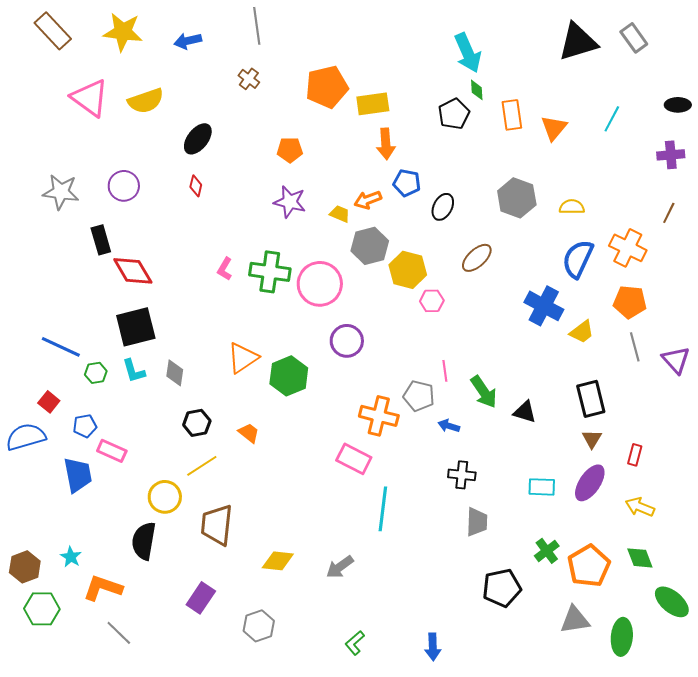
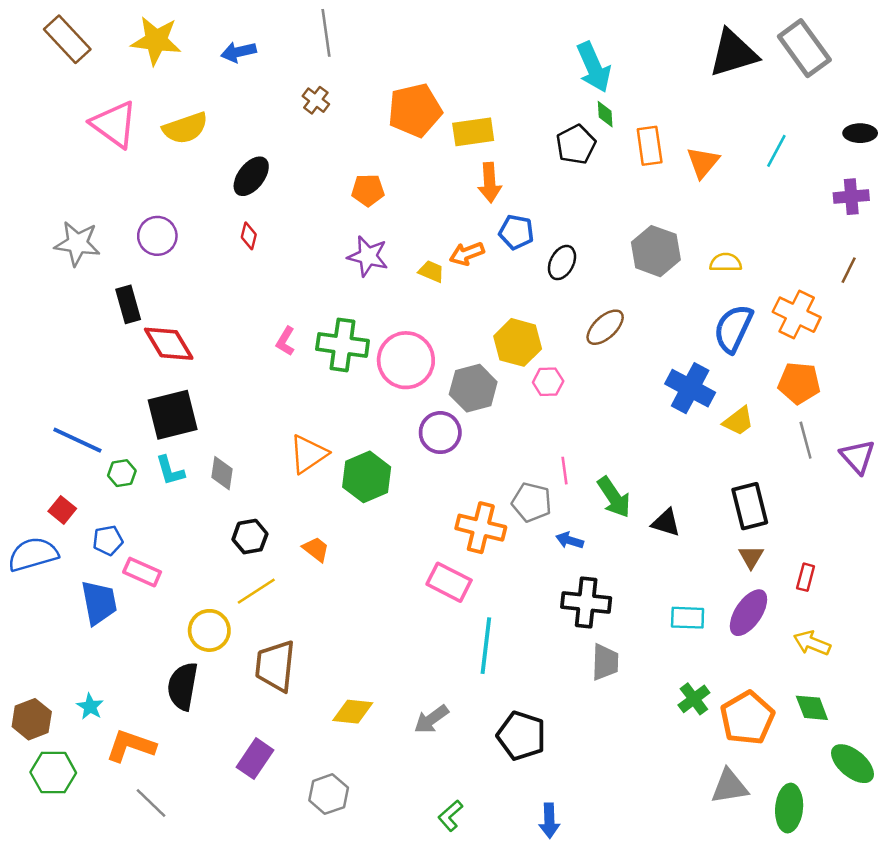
gray rectangle: (634, 38) -> (804, 48), size x1.5
gray hexagon: (370, 246) -> (473, 388), moved
black cross: (462, 475) -> (586, 603), size x1.4
black pentagon: (502, 588) -> (521, 736), moved, turned 30

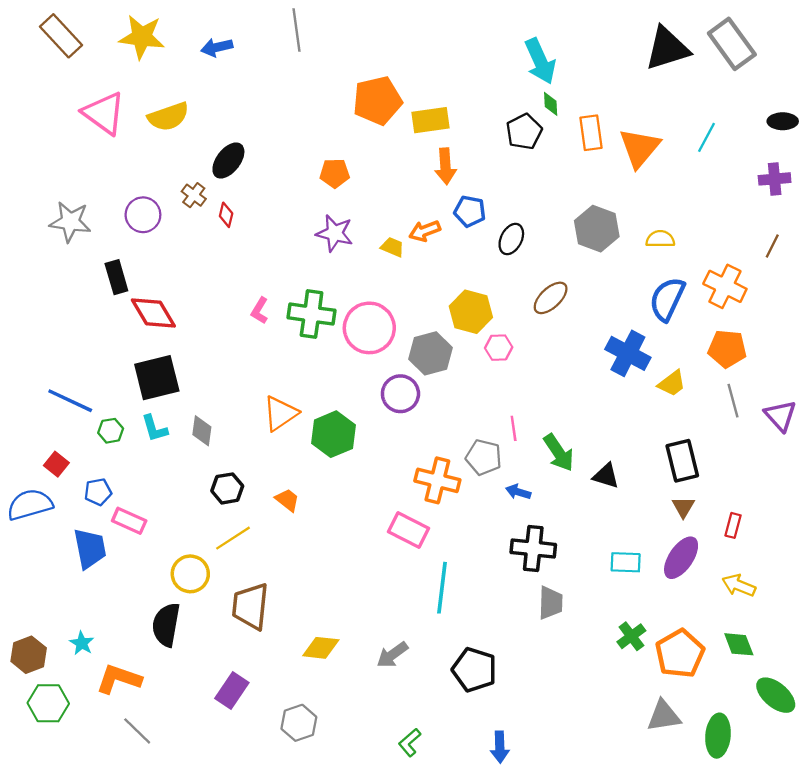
brown cross: (316, 100) -> (194, 195), moved
orange triangle: (703, 162) -> (639, 148), size x1.4

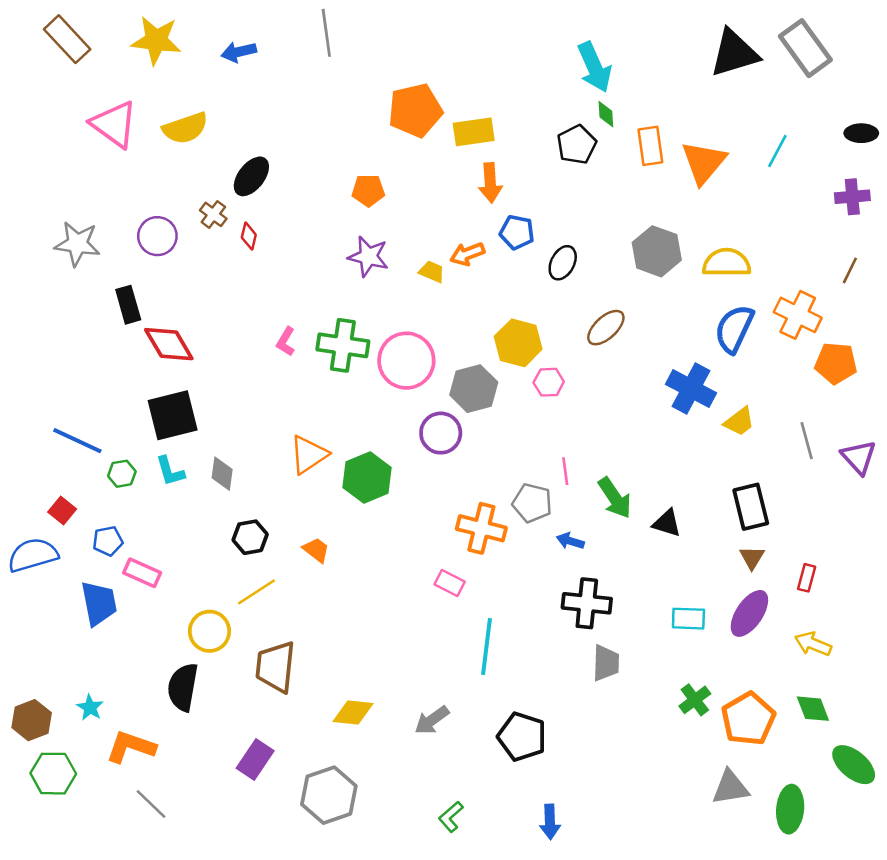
yellow semicircle: (660, 239) -> (727, 263), size x1.5
orange pentagon: (727, 349) -> (836, 363), moved
pink rectangle: (409, 530) -> (450, 583), size x0.7
gray hexagon: (299, 723) -> (329, 795), size x1.4

